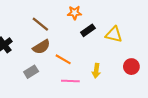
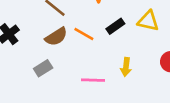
black rectangle: (88, 30) -> (115, 26), moved
orange line: (63, 59) -> (84, 34), moved

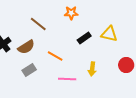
orange line: (84, 34) -> (55, 56), moved
brown semicircle: (56, 37) -> (26, 47), moved

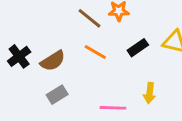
brown line: (38, 24) -> (89, 18), moved
orange line: (55, 56) -> (95, 52), moved

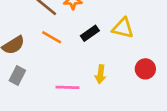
gray rectangle: (57, 95) -> (17, 76), turned -30

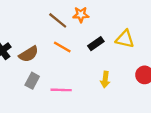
pink line: (68, 87) -> (61, 90), moved

